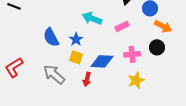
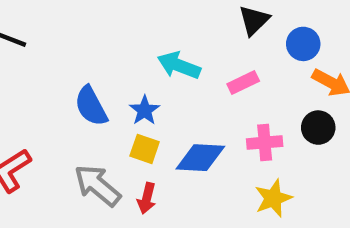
red arrow: (87, 79) -> (147, 198), moved

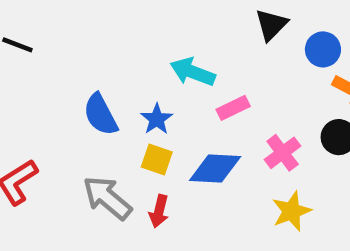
pink rectangle: (243, 83) -> (233, 108), moved
pink cross: (265, 143) -> (283, 153), turned -32

